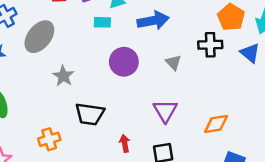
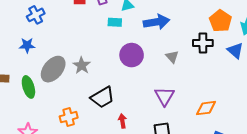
gray ellipse: (39, 37) -> (53, 69), moved
black trapezoid: (90, 114) -> (102, 97), turned -40
red arrow: (125, 143) -> (122, 121), moved

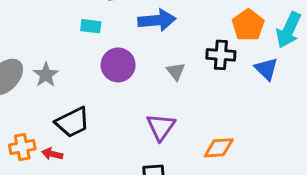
cyan rectangle: (115, 22) -> (91, 26), moved
red arrow: (122, 121) -> (52, 154), moved, turned -72

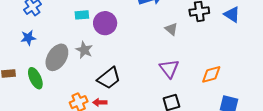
cyan rectangle: (91, 26) -> (82, 15), moved
purple circle: (118, 65) -> (105, 23), moved

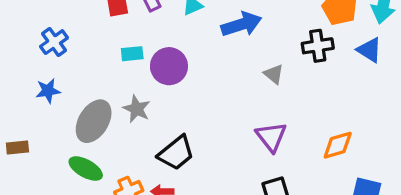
green ellipse: (35, 78) -> (86, 169), moved, turned -35

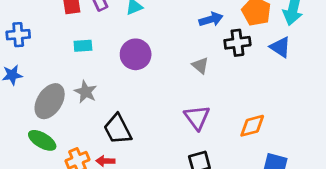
blue arrow: (241, 24) -> (211, 19), moved, size x0.7
blue cross: (54, 42) -> (18, 35), turned 30
purple circle: (169, 66) -> (136, 54), moved
black trapezoid: (176, 153) -> (118, 129), turned 100

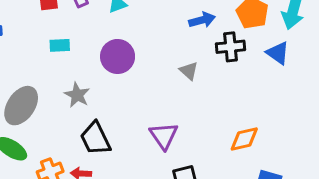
gray star: (86, 92) -> (77, 95), moved
purple triangle: (197, 117) -> (164, 136), moved

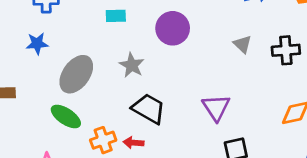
black cross: (231, 47) -> (286, 50), moved
black trapezoid: (95, 139) -> (149, 109), turned 144

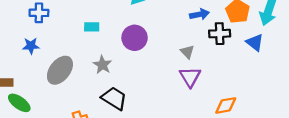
black cross: (286, 50) -> (220, 34), moved
purple triangle: (216, 108) -> (190, 77), moved
green ellipse: (66, 116) -> (19, 103), moved

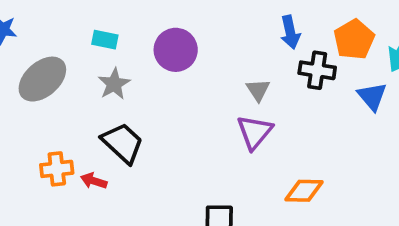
blue arrow: (199, 14) -> (290, 32), turned 78
cyan rectangle: (92, 27) -> (105, 40), moved

